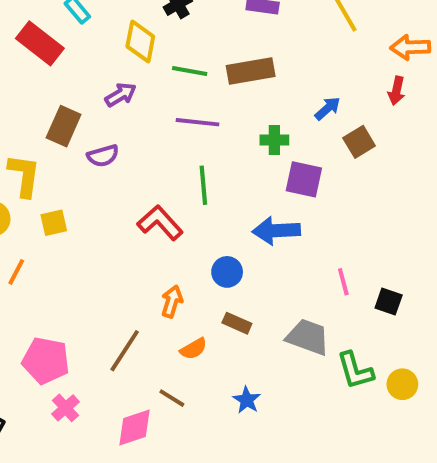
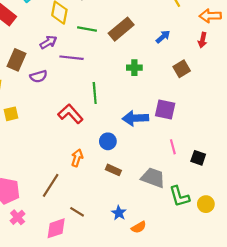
brown rectangle: (251, 71) -> (121, 29), turned -30
blue arrow: (328, 108) -> (163, 37), moved
purple line: (197, 122) -> (72, 58), moved
purple square: (304, 179) -> (165, 109), moved
orange semicircle: (194, 349) -> (139, 227), moved

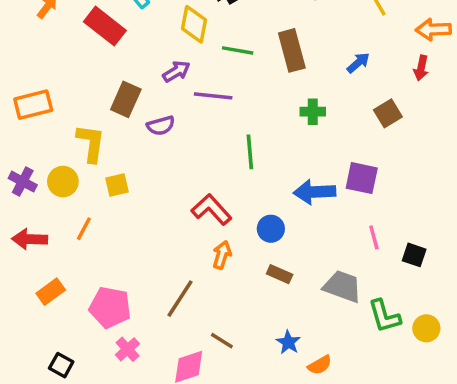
brown rectangle: (121, 29) -> (292, 50), turned -65
red L-shape: (70, 114) -> (211, 209), moved

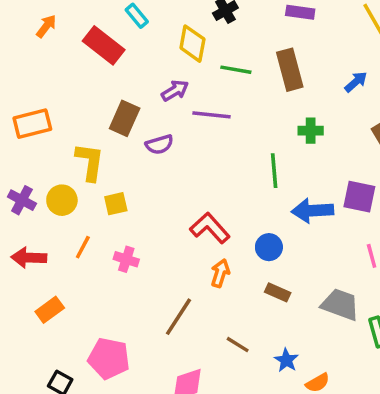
green line: (250, 152) -> (274, 171), moved
pink pentagon: (110, 307) -> (109, 358), moved
brown line: (222, 341) -> (238, 345), moved
pink cross: (128, 349) -> (126, 259), moved, turned -30

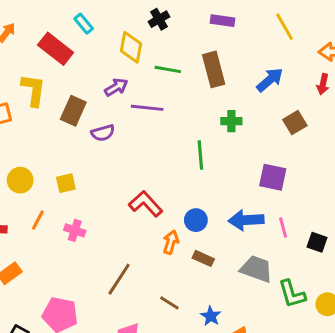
blue arrow: (356, 82) -> (270, 80), size x1.4
yellow L-shape: (90, 162) -> (33, 90), moved
blue arrow: (312, 211) -> (246, 220), moved
orange arrow: (220, 273) -> (171, 242), moved

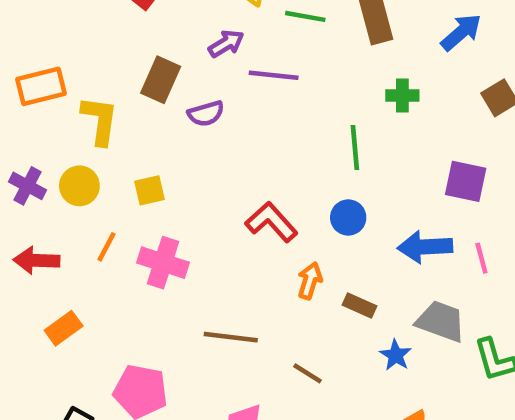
yellow L-shape: (33, 90) -> (100, 120), moved
blue circle: (196, 220) -> (348, 217), moved
pink cross: (75, 230) -> (163, 263), size x1.5
brown line: (119, 279) -> (231, 337), turned 64
blue star: (211, 316) -> (396, 355), moved

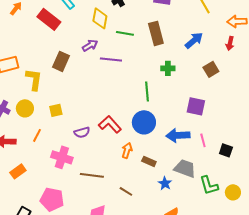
purple semicircle: (206, 114) -> (82, 132), moved
blue circle: (348, 217) -> (144, 122), size x1.5
pink cross: (163, 263) -> (62, 157), moved

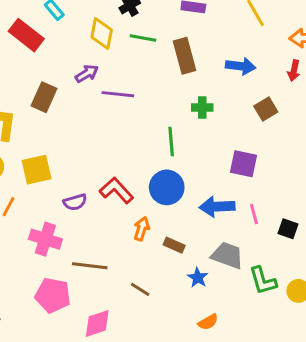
green line: (125, 33) -> (143, 38), moved
blue arrow: (194, 40) -> (241, 66), turned 48
yellow square: (56, 110) -> (37, 170), size x1.5
pink pentagon: (52, 199) -> (53, 295), moved

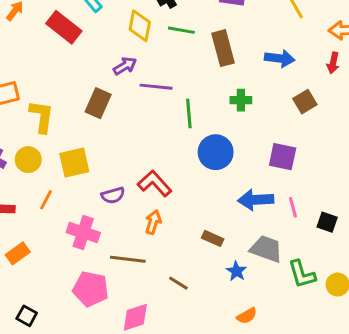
brown rectangle: (44, 97) -> (98, 103), moved
green line: (171, 142) -> (189, 113), moved
blue circle: (167, 187) -> (216, 152), moved
orange arrow: (142, 229) -> (153, 222), moved

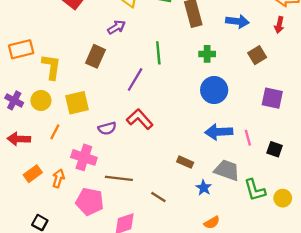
purple line: (156, 87) -> (135, 80), moved, turned -65
green line: (189, 113) -> (158, 53), moved
blue circle: (216, 152) -> (214, 90), moved
purple square: (283, 157) -> (272, 98), moved
orange arrow: (153, 222) -> (58, 178), moved

